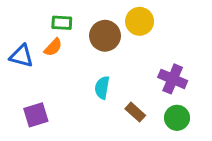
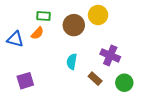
purple cross: (173, 79) -> (110, 55), moved

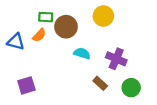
brown circle: (74, 25) -> (66, 27), moved
cyan semicircle: (72, 61) -> (82, 53), moved, turned 98

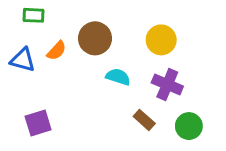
yellow circle: (103, 16) -> (161, 40), moved
green rectangle: (46, 17) -> (33, 15), moved

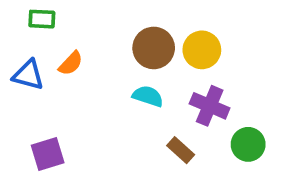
brown circle: (95, 38) -> (154, 48), moved
green circle: (189, 126) -> (248, 144), moved

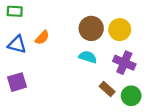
green rectangle: (42, 19) -> (15, 11), moved
green circle: (248, 144) -> (131, 96), moved
purple square: (48, 154) -> (17, 82), moved

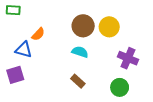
blue triangle: (17, 44) -> (24, 50), moved
purple cross: (124, 63) -> (128, 58), moved
brown rectangle: (107, 89) -> (78, 81), moved

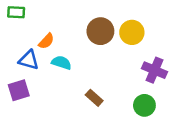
cyan semicircle: (80, 52) -> (61, 63), moved

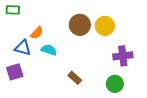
purple cross: (154, 70) -> (123, 56), turned -30

